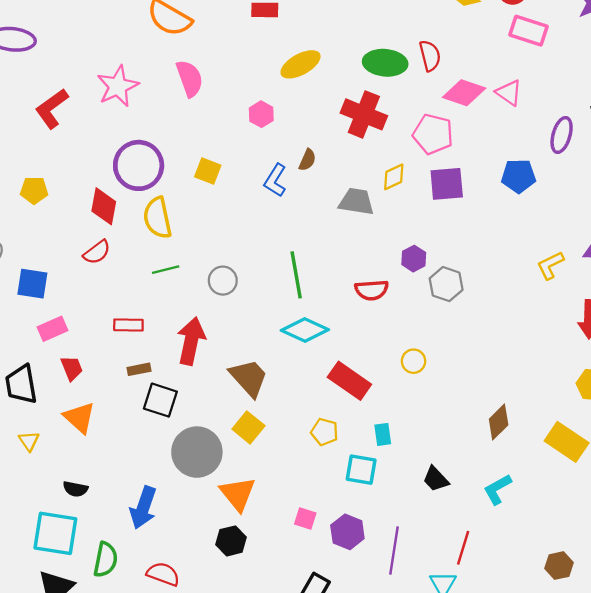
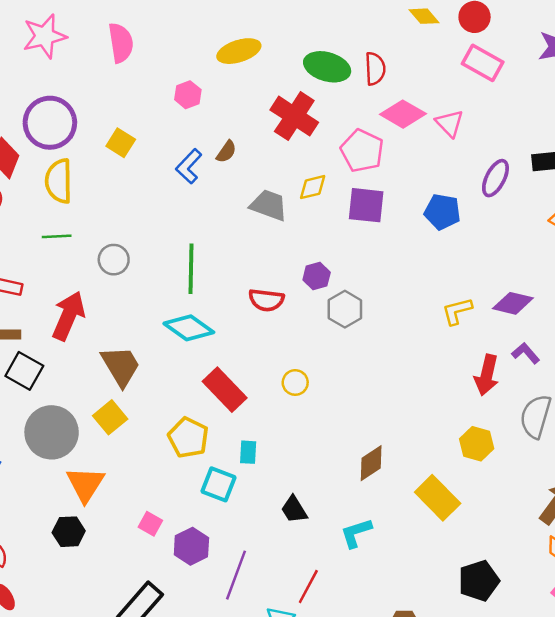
yellow pentagon: (325, 432) -> (188, 438), size x1.4

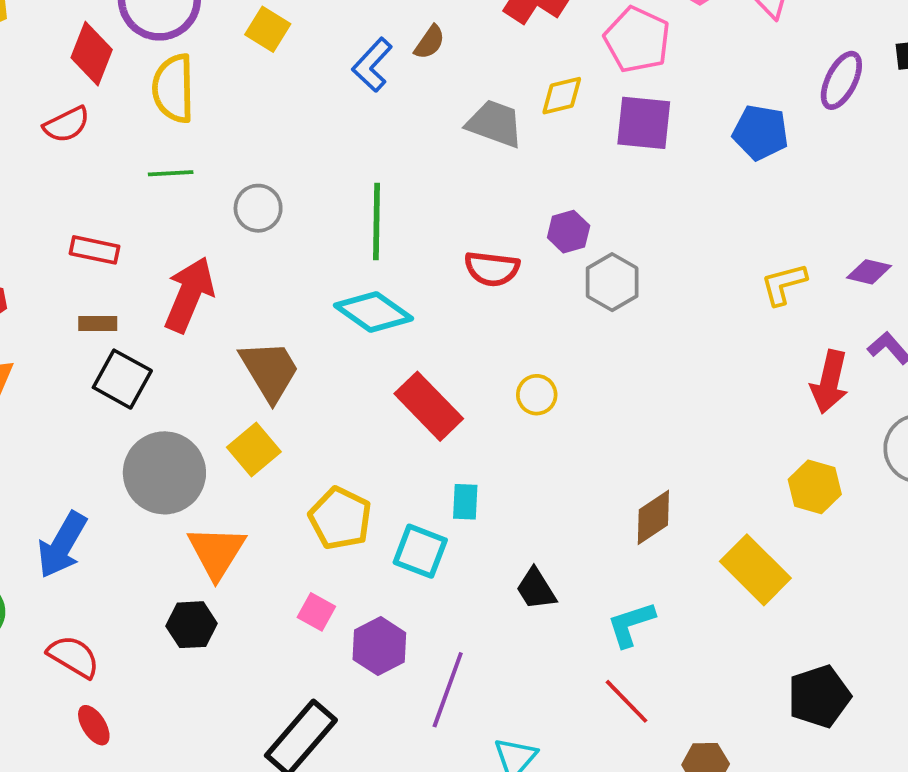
purple diamond: (513, 303) -> (869, 272), size x0.7
yellow pentagon: (188, 438) -> (340, 518), moved
red line: (308, 587) -> (627, 701), moved, turned -72

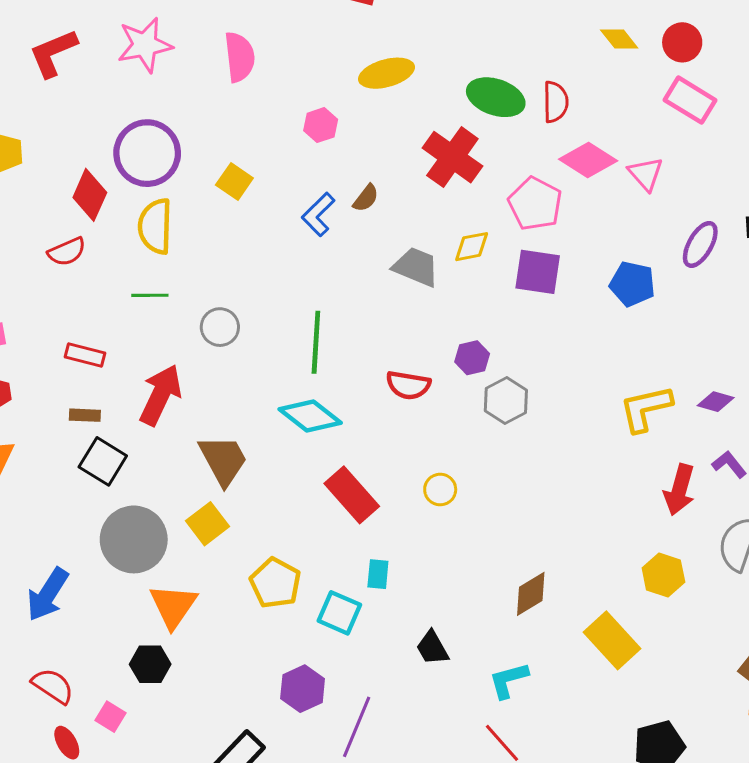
yellow L-shape: (784, 284) -> (646, 408), size x1.4
pink square: (316, 612) -> (110, 717), moved

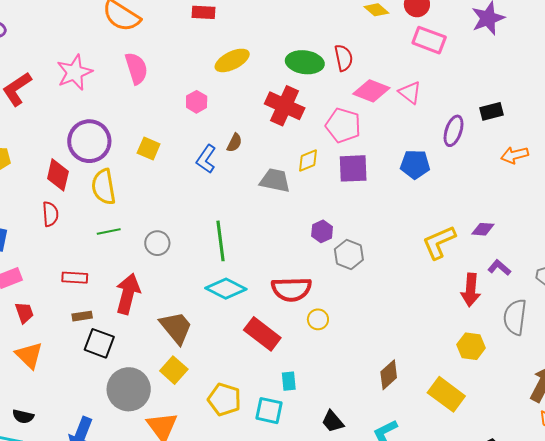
red semicircle: (67, 252) -> (50, 214), turned -60
red semicircle: (408, 385) -> (291, 289), moved, size x1.4

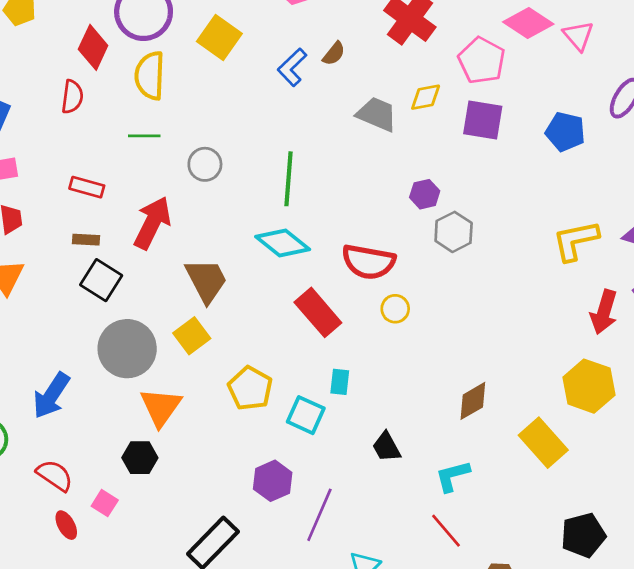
yellow square: (149, 148) -> (219, 38), size x1.4
yellow hexagon: (471, 346) -> (589, 386), size x1.4

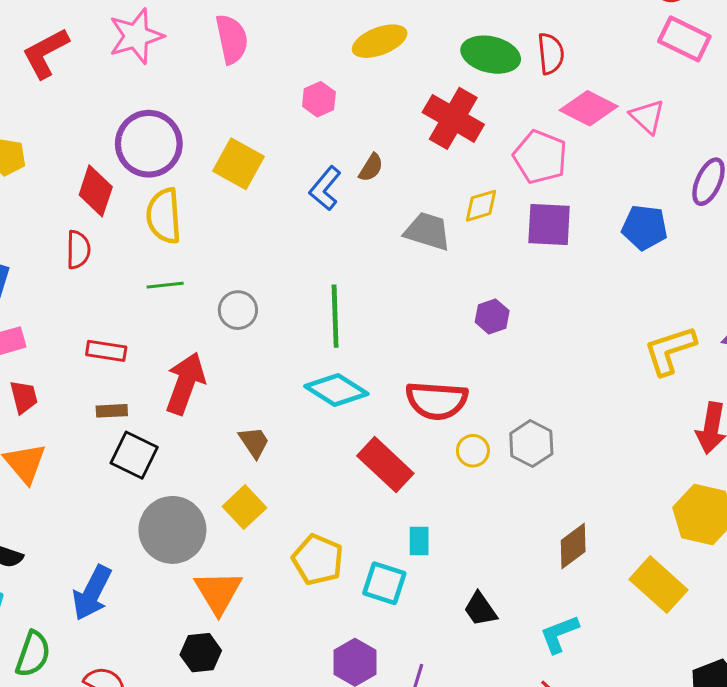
gray hexagon: (454, 232) -> (531, 444), moved
brown trapezoid: (206, 280) -> (254, 442), size x0.6

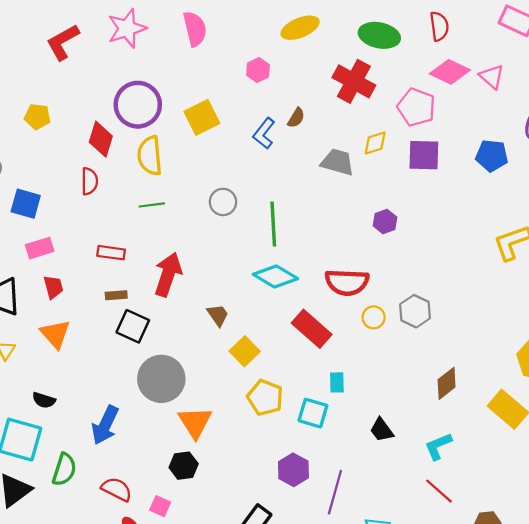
red semicircle: (551, 54) -> (439, 26), moved
yellow square: (238, 164) -> (202, 117), turned 36
gray circle: (238, 310) -> (223, 202), moved
yellow square: (244, 507) -> (245, 351), moved

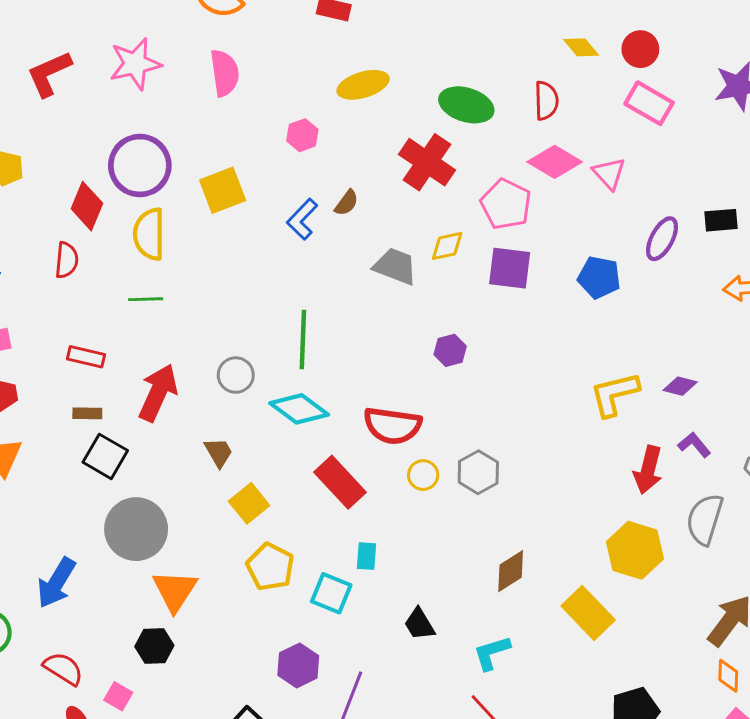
gray circle: (223, 202) -> (236, 375), moved

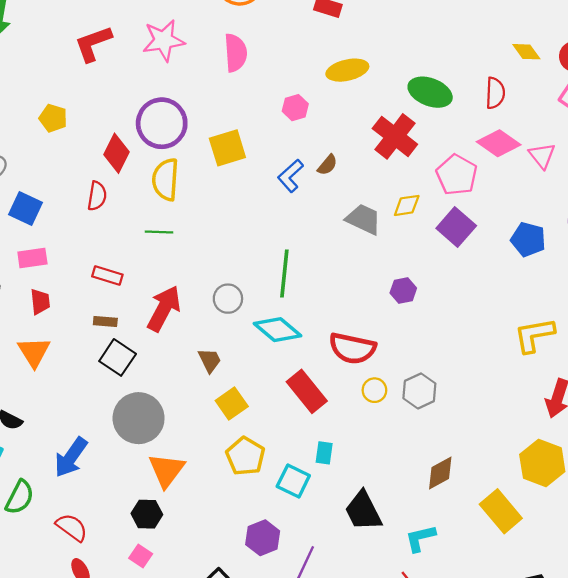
purple square: (510, 268) -> (456, 227), turned 30
black trapezoid: (419, 624) -> (363, 511), size x1.5
pink square: (118, 696) -> (141, 556), moved

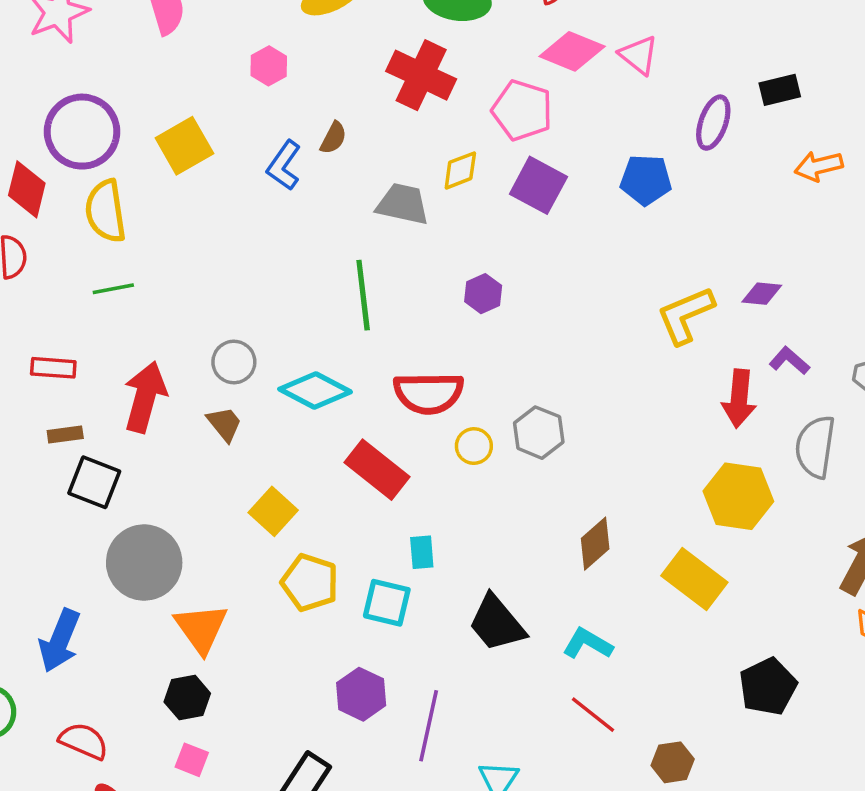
green line: (284, 274) -> (363, 295), moved
brown trapezoid: (210, 360) -> (224, 424), moved
cyan L-shape: (420, 538) -> (588, 644), turned 56

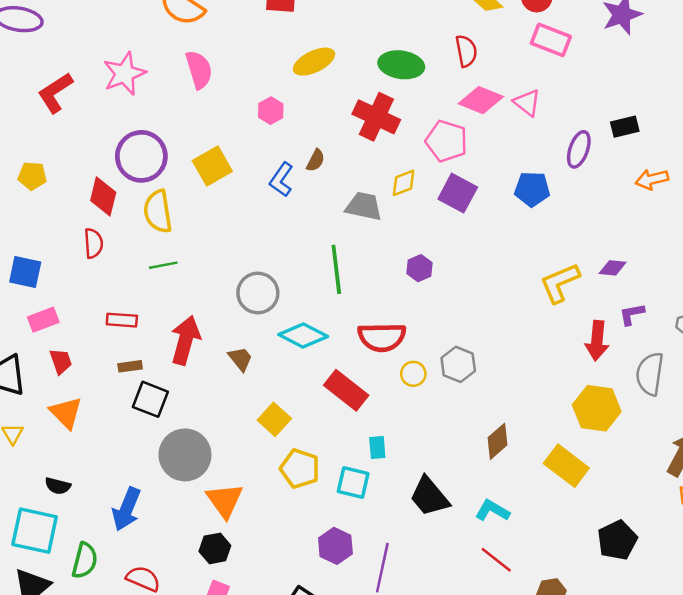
purple L-shape: (789, 361) -> (632, 314), turned -52
gray circle: (234, 362) -> (258, 293), moved, size x1.4

